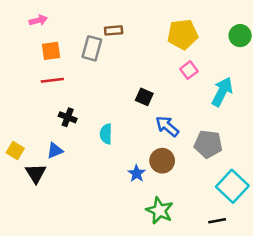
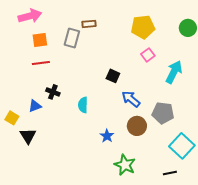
pink arrow: (38, 20) -> (30, 16), size x1.6
blue triangle: (55, 150) -> (35, 106), moved
brown circle: (162, 161) -> (137, 126), moved

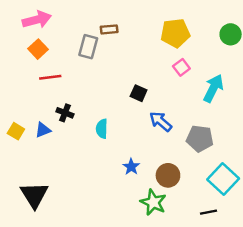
orange square: (40, 40) -> (38, 49), moved, turned -35
yellow square: (12, 118) -> (16, 131), moved
brown circle: (137, 126) -> (168, 175), moved
black triangle: (28, 136) -> (34, 195), moved, size x1.4

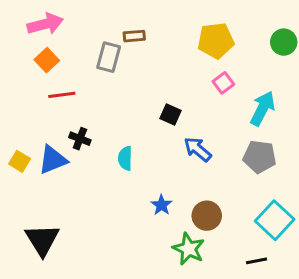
blue triangle: (43, 130) -> (53, 160), size x1.5
gray pentagon: (200, 139) -> (260, 157), moved

